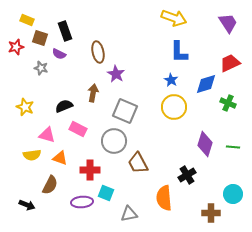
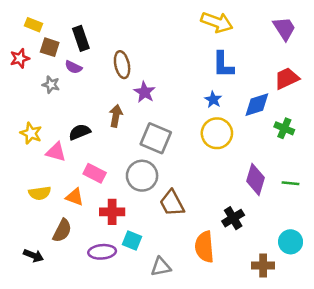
pink rectangle: (78, 129) -> (95, 173), moved
pink triangle: (47, 135) -> (56, 152), moved

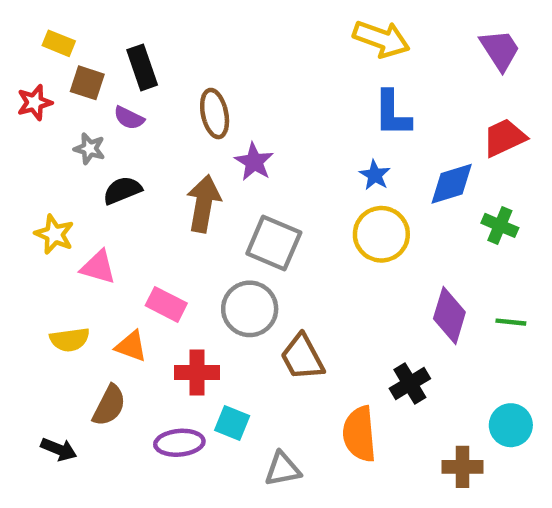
brown arrow: (116, 116) -> (204, 204), size x1.4
black semicircle: (80, 132) -> (122, 190), moved

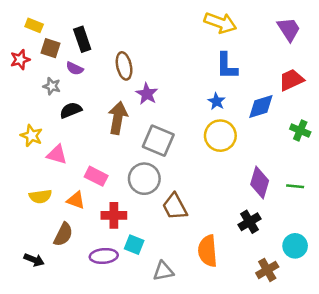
green cross: (500, 225) -> (300, 131), moved
black cross: (410, 383) -> (249, 222), moved
brown cross: (463, 467) -> (267, 270), turned -30

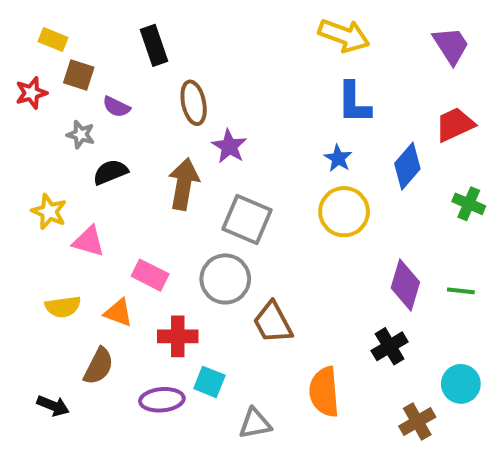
black rectangle: (82, 39) -> (154, 45), moved
blue diamond: (261, 106) -> (407, 166), turned -32

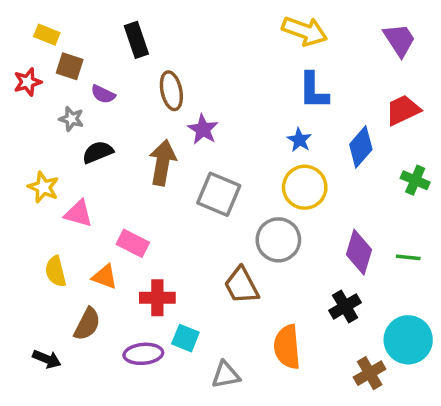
gray circle: (225, 279) -> (278, 240), moved
yellow semicircle: (63, 307) -> (56, 271), turned 84
cyan circle: (461, 384) -> (408, 340), size x1.4

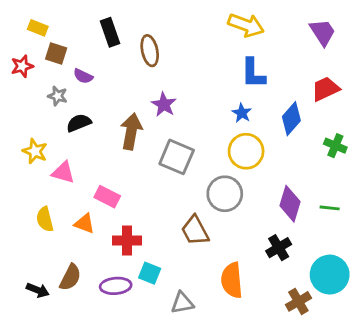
brown ellipse: (171, 91) -> (150, 51), moved
brown semicircle: (87, 324) -> (70, 277), moved

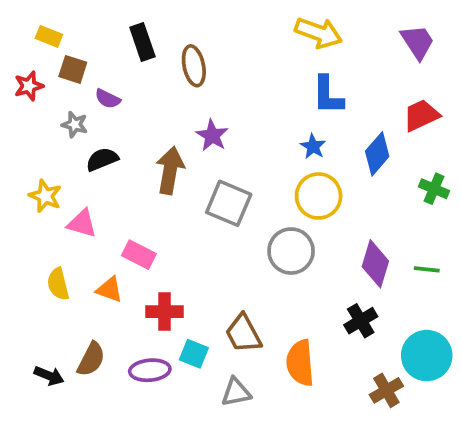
brown trapezoid: (195, 231) -> (243, 334), moved

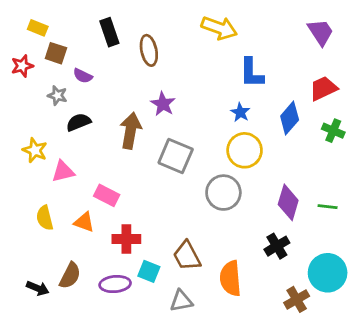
yellow arrow: (319, 33) -> (219, 28), moved
green cross: (434, 189) -> (333, 131), moved
pink triangle: (82, 224) -> (63, 171), turned -30

